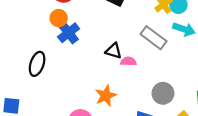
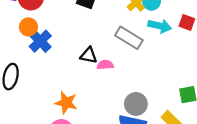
gray circle: (163, 93) -> (136, 104), moved
orange star: (106, 96) -> (66, 103), moved, turned -30

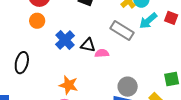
cyan arrow: (160, 26) -> (148, 21), turned 126
blue cross: (40, 41) -> (65, 40), moved

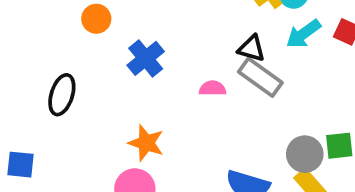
gray rectangle: (122, 30) -> (260, 77), moved
black triangle: (88, 45) -> (252, 48), moved
gray circle: (128, 87) -> (305, 154), moved

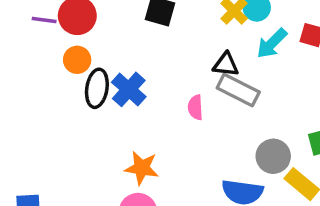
pink semicircle: (213, 88) -> (195, 107), turned -85
black ellipse: (62, 95) -> (97, 88), moved
gray circle: (305, 154) -> (273, 156), moved

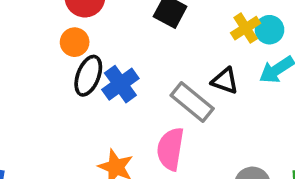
gray rectangle: (238, 90) -> (192, 102), moved
pink semicircle: (195, 107) -> (170, 149), moved, size x1.6

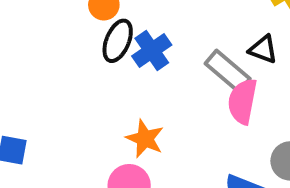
pink semicircle: (170, 149) -> (242, 101), moved

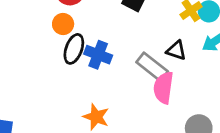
blue cross: (152, 50) -> (98, 55), turned -32

